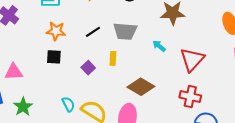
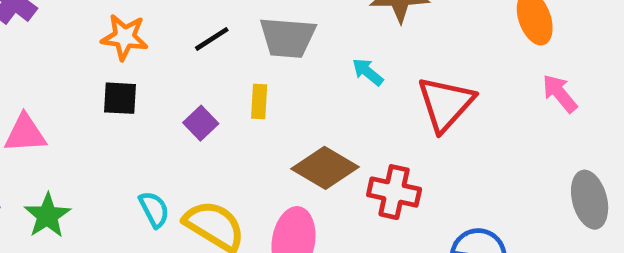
red cross: (190, 97) -> (394, 192), moved

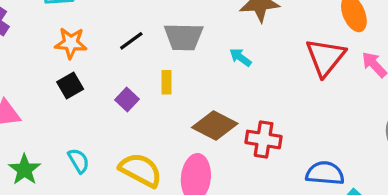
black square: (120, 98) -> (70, 85), turned -30
red triangle: (446, 104) -> (325, 57), moved
cyan semicircle: (154, 209) -> (79, 161), moved

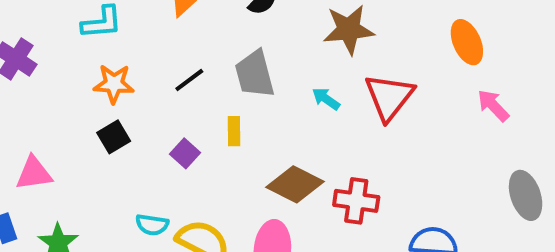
gray trapezoid: (184, 37) -> (255, 74), turned 75
red triangle: (325, 57) -> (389, 97), moved
cyan semicircle: (79, 161) -> (152, 225), moved, turned 130

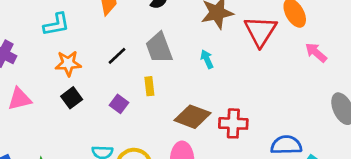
red triangle: (389, 97) -> (260, 31), moved
cyan arrow: (326, 99) -> (207, 59), turned 36
pink triangle: (34, 173) -> (20, 99), moved

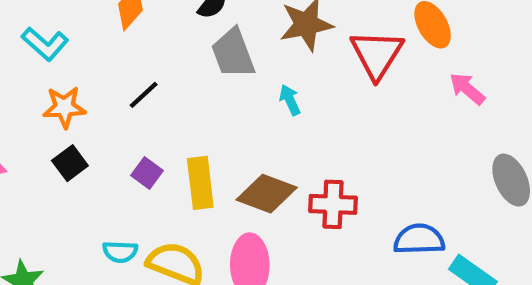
cyan L-shape: (56, 24) -> (45, 44), turned 52
gray trapezoid: (159, 48) -> (233, 53), moved
yellow rectangle: (149, 86) -> (200, 183), moved, size x1.6

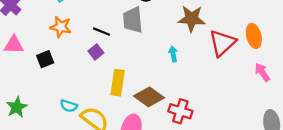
gray trapezoid: (233, 53) -> (133, 20), moved
black line: (144, 95) -> (102, 32), turned 49
black square: (70, 163) -> (45, 59), moved
purple square: (147, 173) -> (96, 52), moved

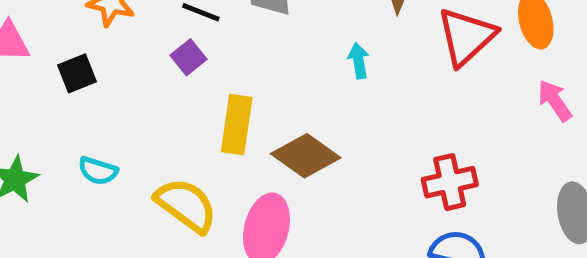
cyan semicircle: (69, 106) -> (98, 171), moved
red cross: (180, 111) -> (450, 182), moved, turned -30

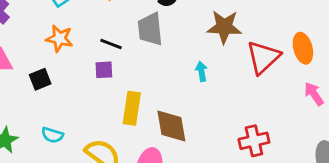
purple square: (188, 57) -> (104, 70), turned 36
brown diamond: (306, 156) -> (171, 126), turned 45

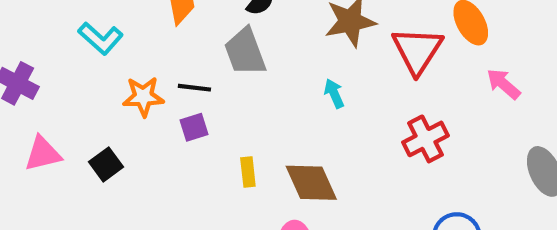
orange star: (59, 38) -> (143, 97), moved
yellow rectangle: (132, 108) -> (248, 172), size x0.6
red cross: (254, 141) -> (425, 139), moved

